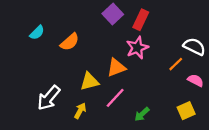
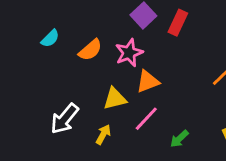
pink star: (137, 48) -> (129, 53), moved

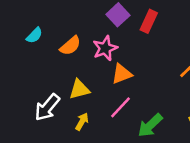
yellow triangle: (115, 99) -> (79, 89), moved
green arrow: (179, 139) -> (150, 125), size x1.5

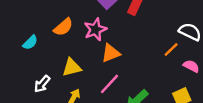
cyan semicircle: (34, 35) -> (30, 42), moved
white arrow: (47, 107) -> (42, 84), size x0.7

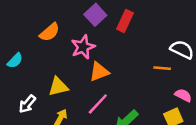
orange semicircle: (63, 27) -> (50, 32), moved
orange line: (171, 50) -> (162, 68), turned 49
pink semicircle: (191, 66) -> (183, 95), moved

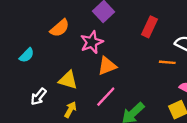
red rectangle: (125, 21) -> (150, 27), moved
yellow triangle: (58, 87) -> (68, 80), turned 30

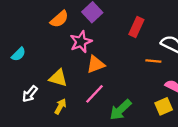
orange semicircle: (60, 28) -> (59, 19), moved

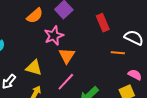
red rectangle: (136, 27) -> (103, 23), turned -48
orange triangle: (96, 64) -> (67, 56), turned -36

